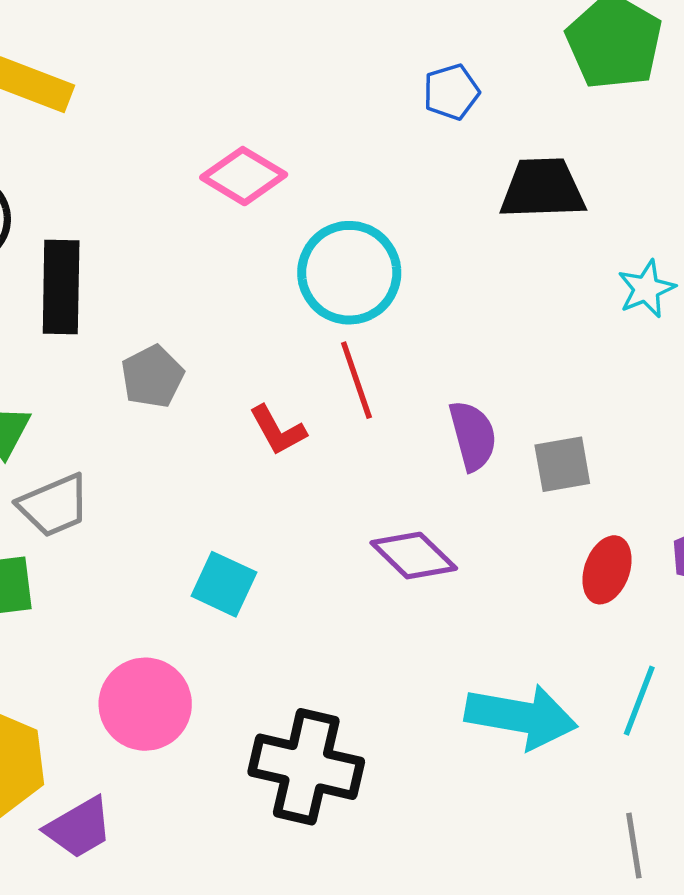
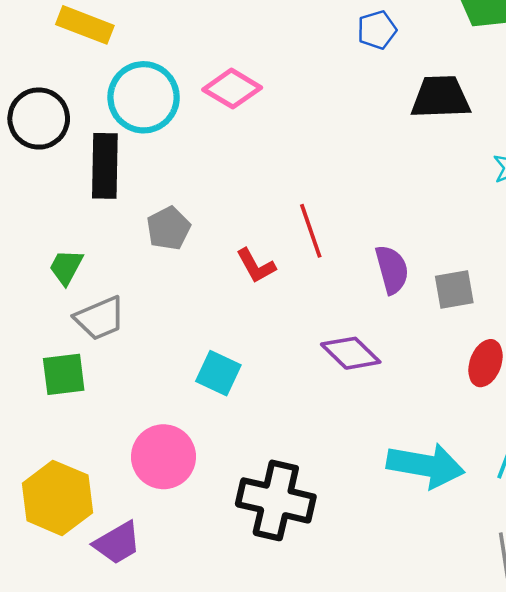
cyan circle: (349, 273) -> (144, 97), moved

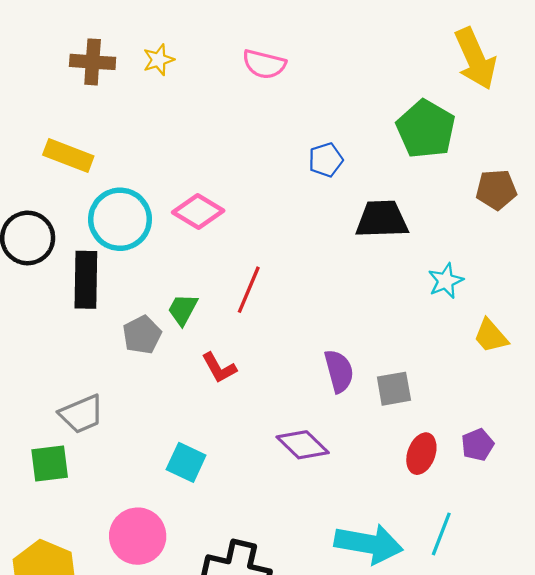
red line: (311, 231) -> (249, 290), moved, turned 42
green trapezoid: (66, 267) -> (183, 309), moved

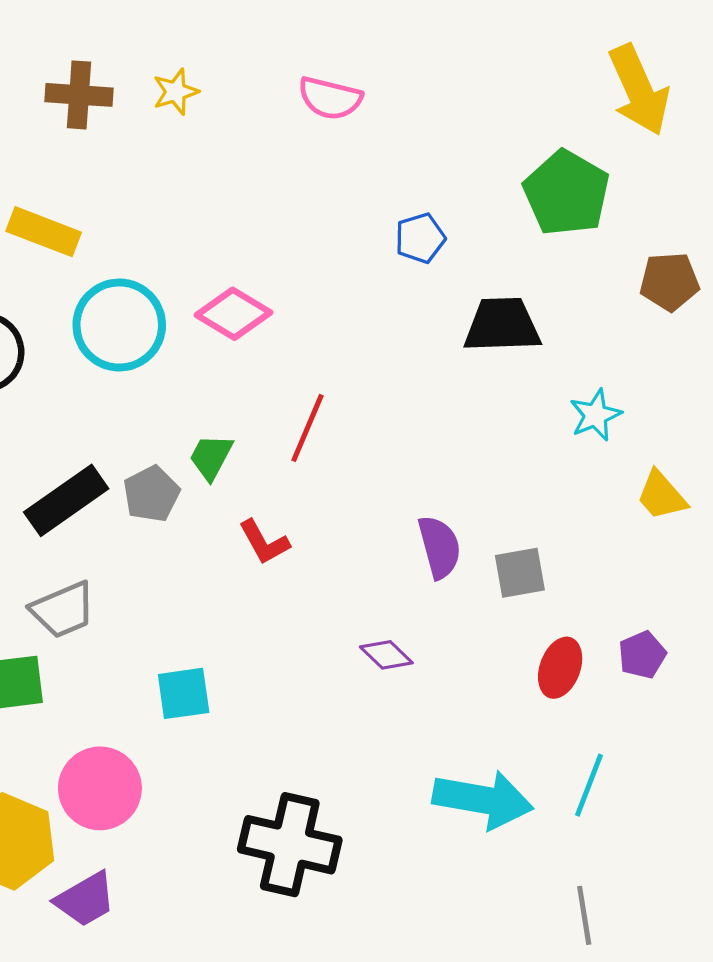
black rectangle: (86, 280) -> (66, 500), moved, turned 54
purple diamond: (303, 445) -> (386, 655), size x0.7
cyan square: (186, 462) -> (184, 693), moved, turned -33
pink circle: (138, 536) -> (100, 788), moved

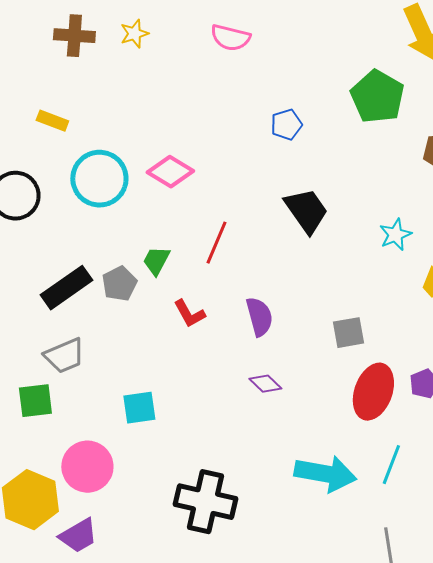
yellow rectangle: (44, 232) -> (52, 121), size x0.7
black trapezoid: (502, 325) -> (306, 211), moved, turned 57
purple semicircle: (439, 547) -> (259, 317), moved
red ellipse: (560, 668) -> (373, 392), size x1.5

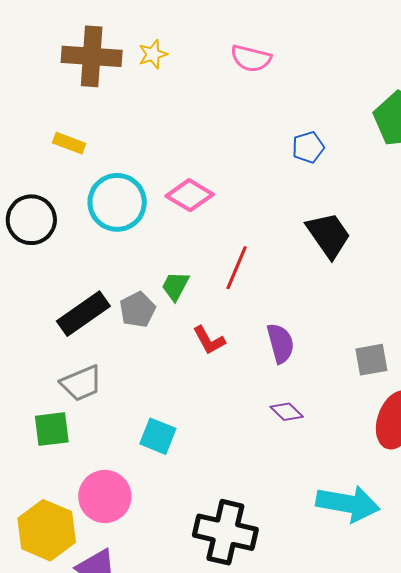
brown cross: (74, 36) -> (92, 56), size x1.4
cyan square: (139, 408) -> (158, 436), turned 30

